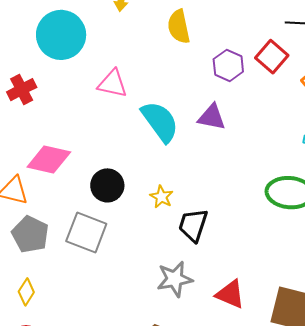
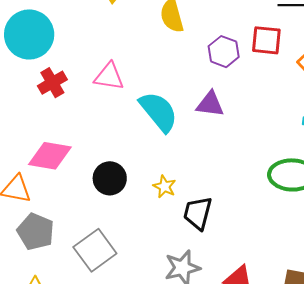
cyan circle: (61, 35) -> (29, 34), moved
red square: (272, 57) -> (266, 40), turned -32
red cross: (22, 90) -> (52, 83), moved
gray square: (86, 232) -> (95, 250), moved, turned 36

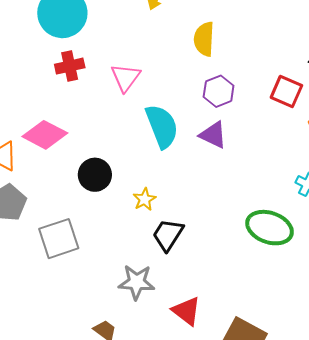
purple hexagon: (224, 52) -> (219, 91), moved
pink triangle: (109, 76) -> (126, 77), turned 40

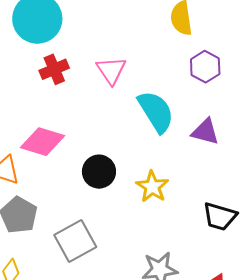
purple triangle: (213, 135) -> (205, 132), moved
yellow star: (144, 199) -> (152, 187), size x1.4
black trapezoid: (168, 235) -> (220, 216), moved, turned -96

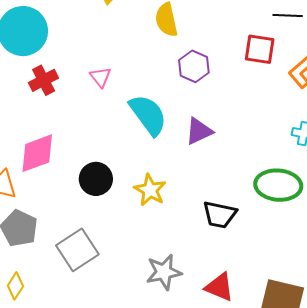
pink triangle: (111, 70) -> (100, 77), size x0.7
purple triangle: (205, 132) -> (199, 131), turned -36
pink diamond: (42, 142) -> (37, 153), turned -33

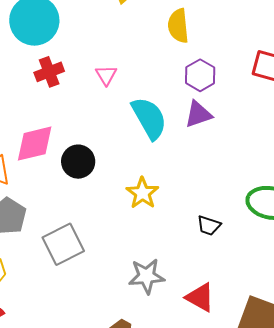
purple triangle: (199, 131) -> (198, 114), moved
black circle: (96, 179) -> (78, 162), moved
black trapezoid: (220, 215) -> (209, 226), size x0.7

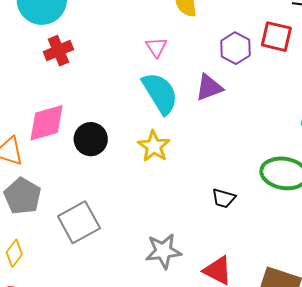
pink triangle: (106, 75) -> (156, 47), moved
purple hexagon: (200, 75) -> (235, 48), moved
yellow star: (142, 193) -> (154, 146), moved

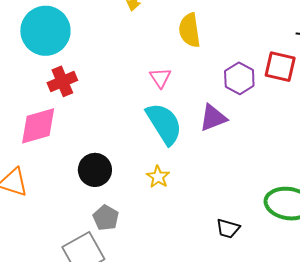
pink diamond: (46, 123) -> (38, 126), moved
yellow star: (154, 146) -> (158, 177), size x0.7
gray pentagon: (23, 196) -> (106, 218), moved, size x0.7

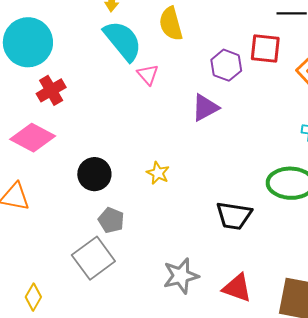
cyan semicircle: (164, 124) -> (123, 41), moved
pink diamond: (38, 126) -> (33, 138), turned 51
black trapezoid: (228, 229) -> (234, 216), size x1.5

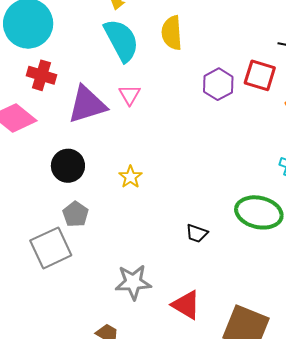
pink triangle: (148, 74) -> (130, 95), moved
red cross: (51, 90) -> (42, 75), turned 36
purple triangle: (205, 108) -> (87, 105), moved, size x1.4
black trapezoid: (234, 216) -> (197, 233), size x0.6

